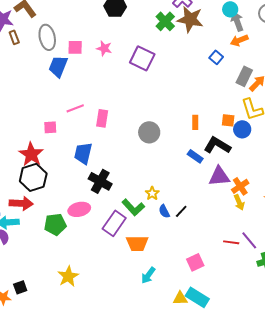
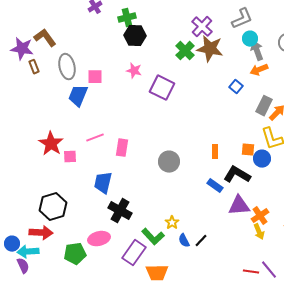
pink star: (104, 48) -> (134, 71), moved
red star: (31, 154) -> (51, 144), moved

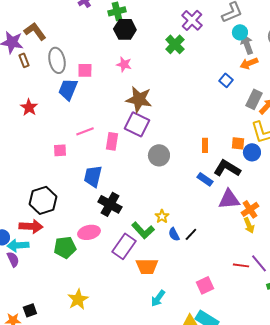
brown star: (210, 49) -> (139, 99), moved
purple square: (162, 88) -> (137, 124), moved
red star: (51, 144) -> (29, 107), moved, size x0.7

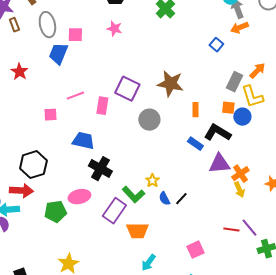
brown star: (139, 99) -> (170, 84), moved
gray rectangle: (254, 99) -> (234, 82), moved
blue trapezoid: (93, 176) -> (83, 141), turned 90

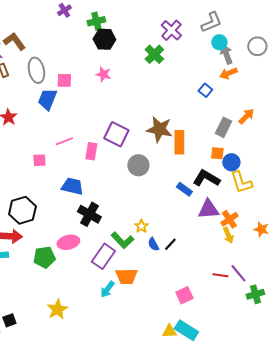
yellow L-shape: (252, 97) -> (241, 182), moved
orange rectangle: (195, 110) -> (179, 142), moved, size x1.6
cyan arrow: (148, 263) -> (107, 289), moved

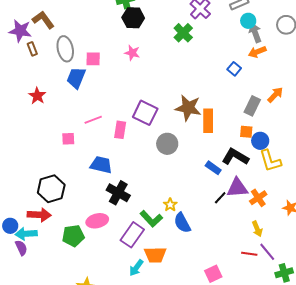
yellow arrow: (228, 235) -> (257, 229), moved
blue semicircle: (153, 244) -> (182, 223), size x1.5
black line: (170, 244) -> (220, 198), moved

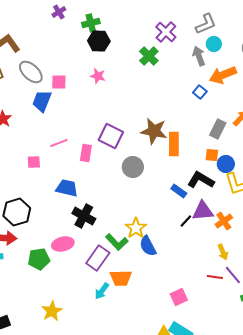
gray arrow: (255, 33) -> (199, 56), moved
gray ellipse: (65, 49) -> (31, 72), turned -35
orange arrow: (257, 52) -> (223, 75), size x1.5
yellow star: (170, 205) -> (136, 228), size x1.5

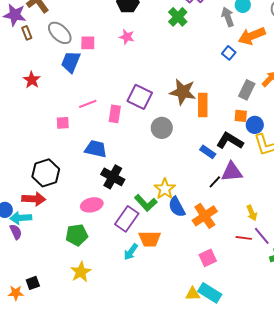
orange cross: (224, 221) -> (205, 216), moved, size x1.4
green pentagon: (39, 259) -> (77, 235), moved

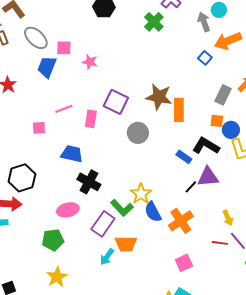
pink star: (127, 37) -> (90, 62), moved

